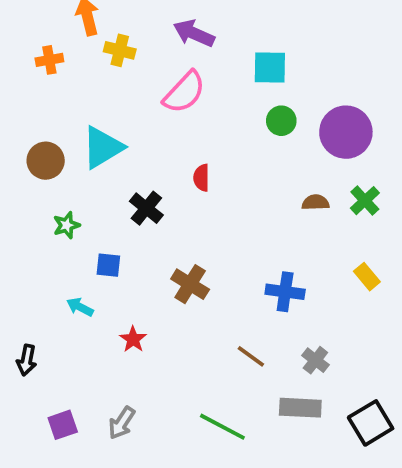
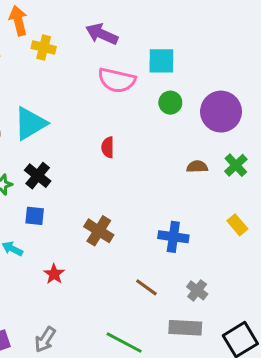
pink semicircle: (184, 92) -> (117, 80), moved, turned 60
black cross: (146, 208) -> (38, 176), moved

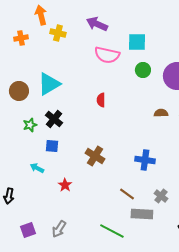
gray rectangle: (185, 328) -> (142, 214), moved

